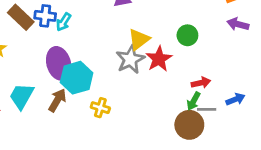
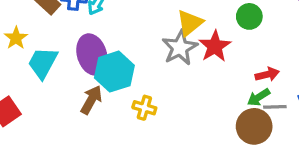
cyan trapezoid: (22, 96) -> (43, 63), moved
green arrow: (193, 101) -> (259, 97), turned 30

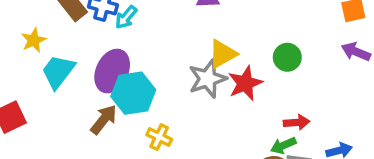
purple ellipse: (92, 54) -> (112, 71), turned 33

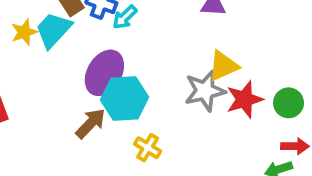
green circle: (287, 57) -> (289, 103), moved
cyan trapezoid: (58, 71) -> (53, 30), moved

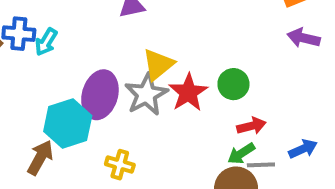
purple ellipse: (104, 73) -> (100, 95), moved
yellow cross: (148, 148) -> (120, 165), moved

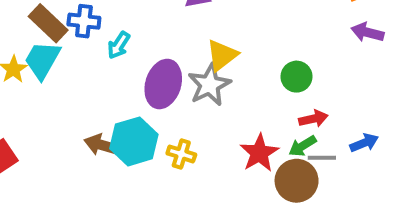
cyan arrow: (46, 42) -> (119, 45), moved
red star: (188, 92) -> (259, 153), moved
cyan hexagon: (68, 123) -> (134, 141), moved
brown arrow: (40, 158) -> (102, 145), turned -104

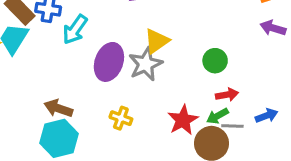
cyan arrow: (119, 45) -> (75, 29), size x1.4
cyan hexagon: (134, 141) -> (59, 138), moved

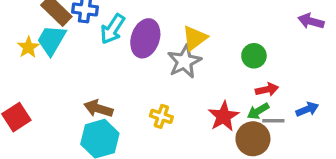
purple ellipse: (109, 62) -> (145, 38), moved

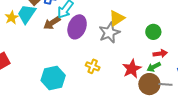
purple ellipse: (145, 38) -> (77, 27), moved
brown arrow: (98, 109) -> (52, 23), moved, turned -54
gray line: (273, 121) -> (165, 84), moved

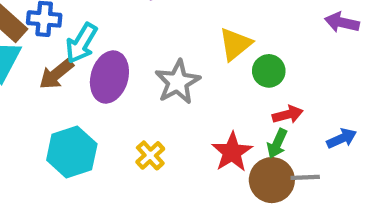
yellow triangle: (117, 18) -> (235, 44), moved
yellow cross: (93, 66) -> (150, 155), turned 32
green arrow: (154, 67) -> (277, 143), turned -32
cyan hexagon: (53, 78) -> (72, 152), moved

